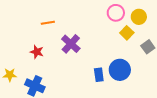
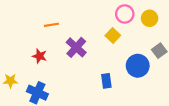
yellow square: (127, 33) -> (113, 36), moved
blue circle: (120, 70) -> (138, 66), moved

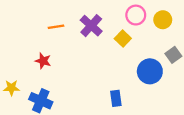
purple cross: (76, 47) -> (91, 26), moved
blue rectangle: (106, 81) -> (116, 98), moved

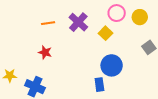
red star: (43, 61) -> (45, 52), moved
blue circle: (150, 71) -> (112, 65), moved

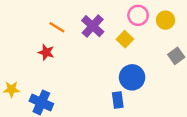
orange line: (48, 23) -> (57, 27), turned 40
red star: (45, 52) -> (46, 52), moved

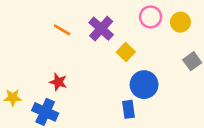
yellow square: (125, 39) -> (126, 52), moved
red star: (46, 52) -> (58, 82), moved

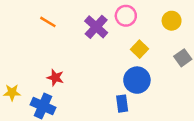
pink circle: (151, 17) -> (126, 16), moved
orange line: (62, 30) -> (48, 22), moved
yellow square: (126, 52) -> (139, 49), moved

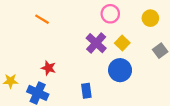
purple cross: (96, 27) -> (96, 43), moved
blue rectangle: (122, 104) -> (86, 91), moved

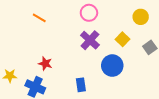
pink circle: (110, 14) -> (89, 13), moved
yellow square: (122, 43) -> (122, 39), moved

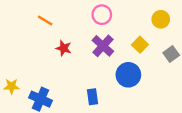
red star: (45, 64) -> (64, 48), moved

